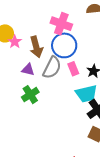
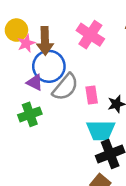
blue circle: (64, 45) -> (49, 66), moved
brown arrow: (36, 47) -> (45, 41), moved

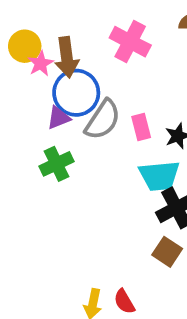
purple triangle: (35, 82) -> (59, 118), turned -42

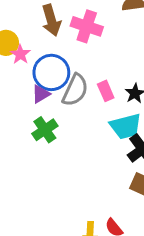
brown arrow: (67, 57) -> (51, 20), moved

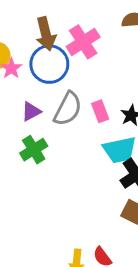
pink cross: (87, 26) -> (83, 42), turned 36
blue circle: (51, 72) -> (49, 64), moved

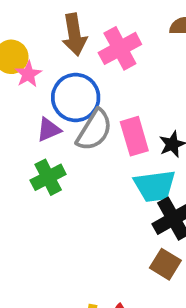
blue circle: (49, 64) -> (76, 97), moved
pink rectangle: (100, 111) -> (134, 136), size x1.4

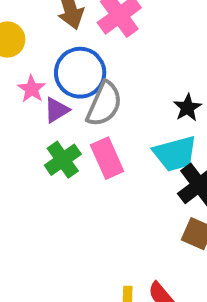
pink star: (28, 74) -> (32, 89), moved
pink rectangle: (134, 136) -> (107, 158), moved

